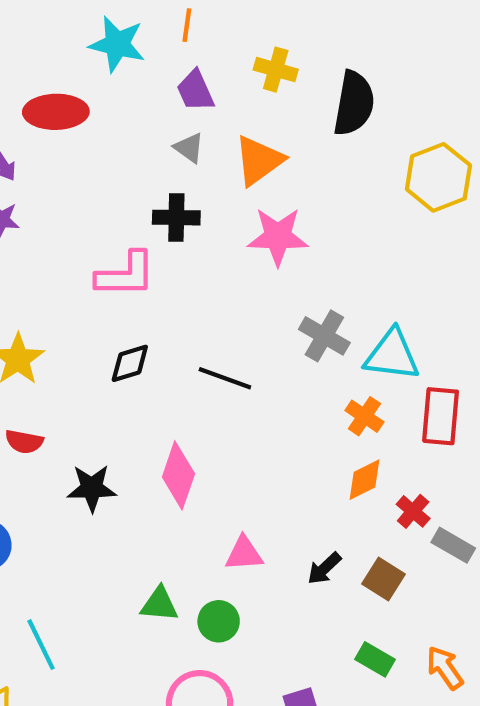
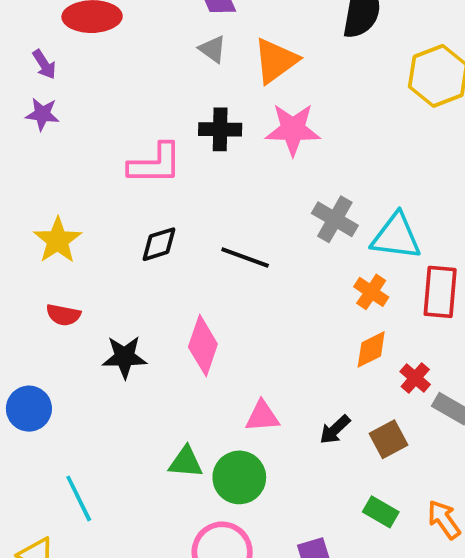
black cross: (176, 218) -> (220, 129), moved
brown square: (383, 579) -> (388, 439), turned 30
green circle: (219, 621) -> (239, 477), size x1.4

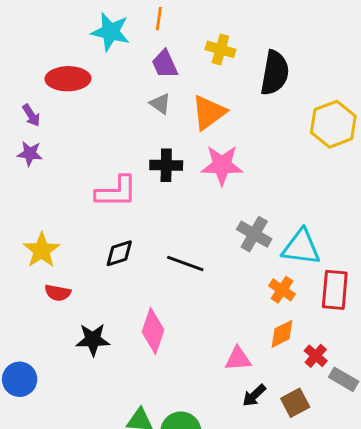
red semicircle: (63, 315) -> (58, 293), moved
pink triangle: (262, 416) -> (238, 359), moved

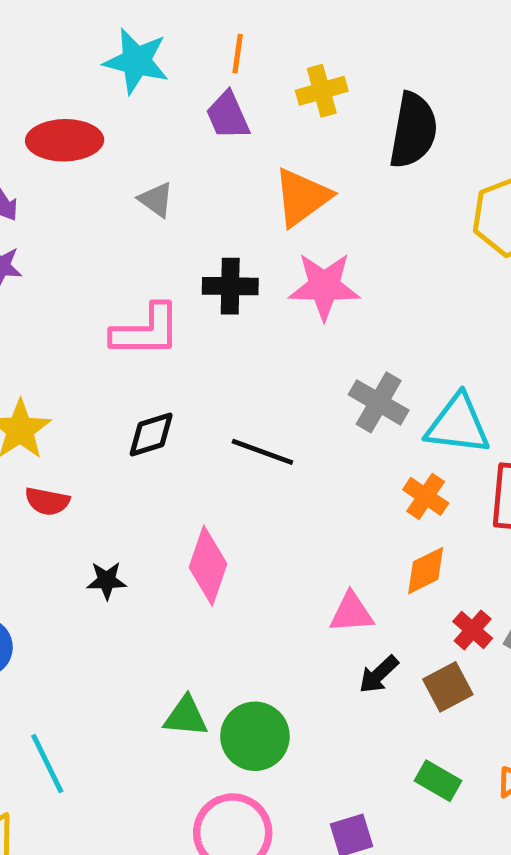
orange line: (159, 19) -> (238, 54), moved
yellow cross: (220, 49) -> (322, 91), turned -32
gray triangle: (160, 104) -> (156, 200), moved
black star: (93, 340) -> (107, 580), size x0.7
red cross: (316, 356) -> (473, 630), moved

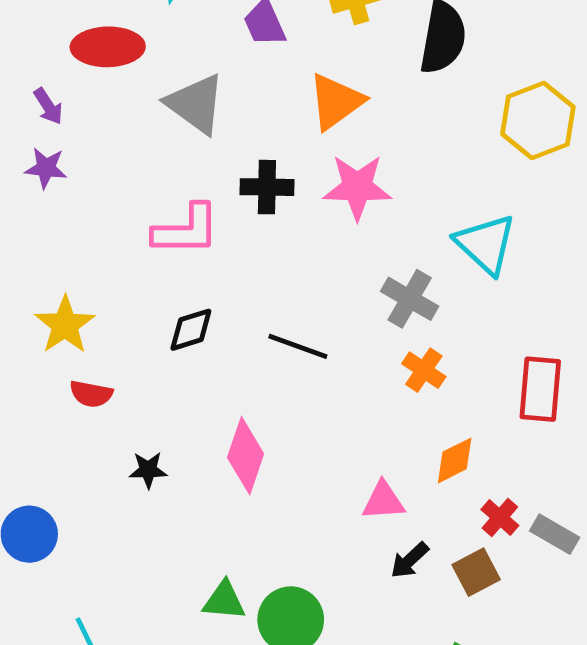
gray triangle: (156, 200) -> (196, 104), size x1.8
cyan triangle: (458, 425) -> (486, 244), moved, turned 36
orange cross: (426, 496) -> (424, 370), moved

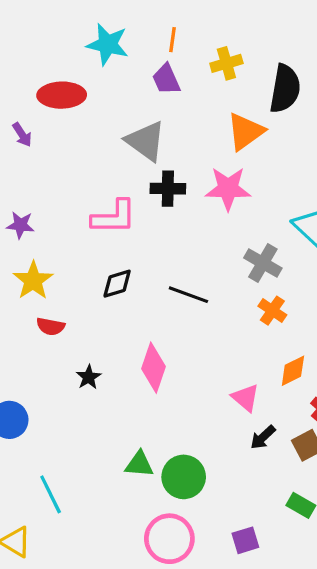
orange triangle: (336, 102) -> (245, 132), moved
gray triangle: (196, 104) -> (146, 141), moved
purple star: (46, 168) -> (20, 225), moved
black star: (148, 470) -> (89, 377), turned -30
pink triangle: (383, 501) -> (245, 398), turned 44

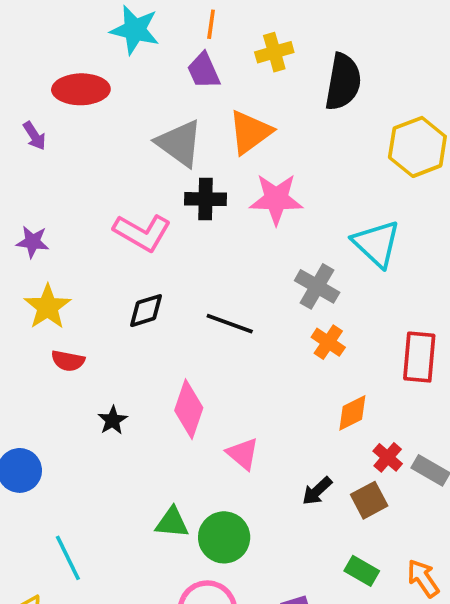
orange triangle: (245, 132) -> (250, 132), moved
pink L-shape: (114, 217) -> (142, 232), turned 30
pink triangle: (245, 398) -> (243, 454), moved

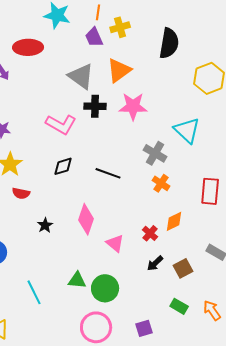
yellow cross: (274, 52) -> (120, 27), moved
red cross: (388, 457) -> (150, 233), moved
cyan line: (68, 558) -> (34, 292), moved

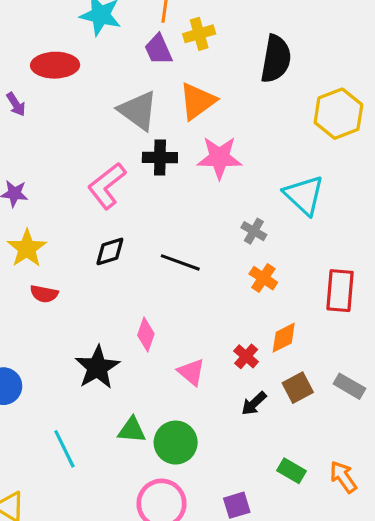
pink L-shape: (61, 124) -> (107, 186), turned 112
gray cross: (155, 153) -> (254, 231), size x0.7
pink diamond: (86, 219) -> (146, 334), size x0.7
black star: (45, 225) -> (97, 367), moved, size x1.8
brown square: (183, 268) -> (298, 388), moved

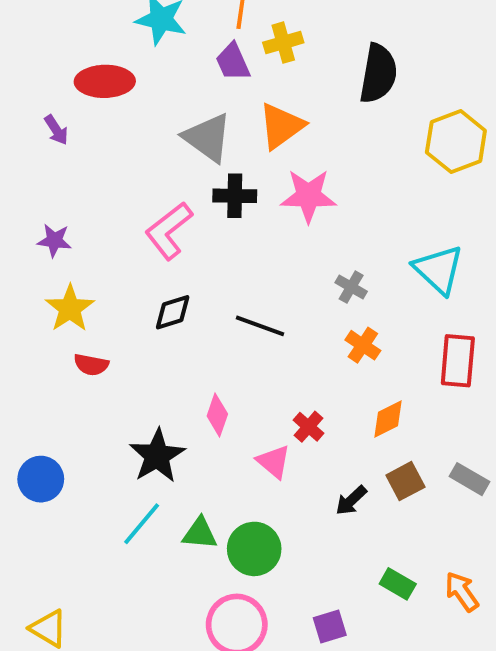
cyan triangle: (304, 195) -> (438, 270), moved
red cross: (246, 356) -> (308, 427), moved
cyan line: (64, 449) -> (142, 524), moved, turned 66

